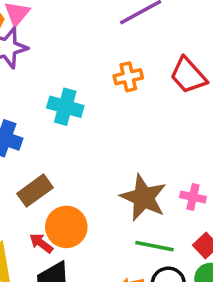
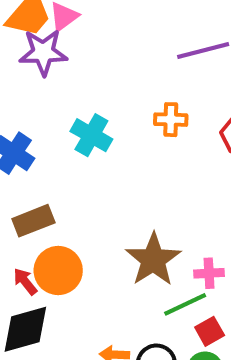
pink cross: (193, 197) -> (209, 273), turned -30
green line: (155, 246) -> (185, 304), moved, turned -51

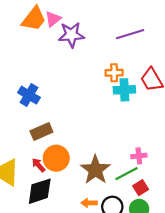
purple star: (43, 52) -> (71, 35), moved
cyan cross: (91, 135) -> (124, 90), moved, turned -30
brown star: (153, 260) -> (95, 170), moved

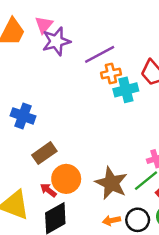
pink triangle: (53, 19) -> (44, 25), moved
purple line: (130, 34) -> (100, 54), moved

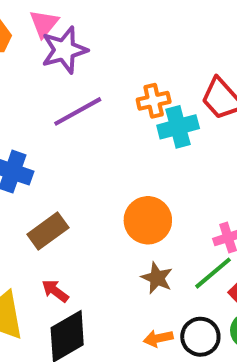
purple line: (100, 54) -> (78, 111), moved
orange circle: (66, 179) -> (148, 220), moved
brown star: (111, 183) -> (157, 278), size x0.6

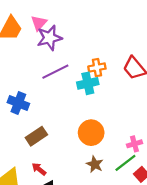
cyan cross: (178, 127) -> (88, 83), moved

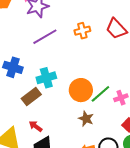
cyan cross: (88, 83) -> (46, 78), moved
green line: (125, 163) -> (100, 94), moved

